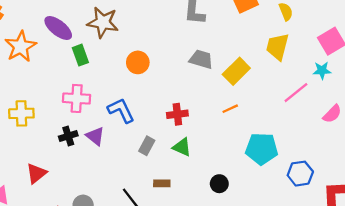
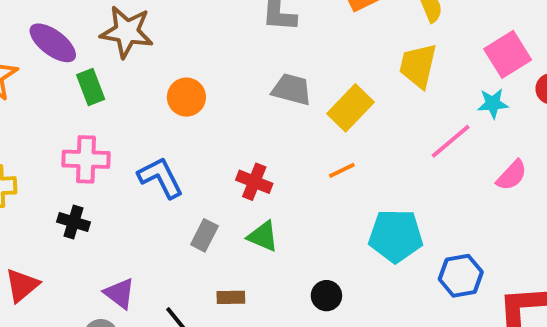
red cross: (177, 114) -> (254, 182), turned 30
black cross: (68, 136) -> (73, 222), turned 36
purple triangle: (95, 136) -> (120, 293), moved

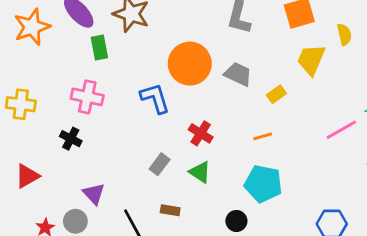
yellow trapezoid: (418, 66) -> (311, 60), moved
orange circle: (186, 97) -> (190, 64), moved, size x1.6
yellow rectangle: (351, 108) -> (276, 94), size x0.6
blue L-shape: (160, 178) -> (155, 98), moved
cyan pentagon: (396, 236) -> (263, 184), moved

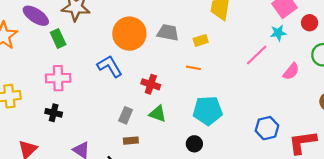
yellow rectangle: (276, 94) -> (201, 40), turned 32
orange line: (263, 136) -> (193, 68), moved, turned 40
brown rectangle: (170, 210) -> (131, 141), moved

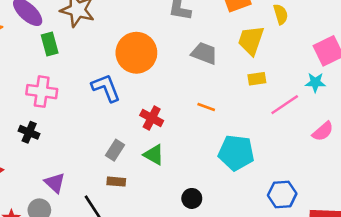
gray trapezoid: (168, 32) -> (204, 53), moved
yellow rectangle: (201, 40) -> (257, 79), moved
cyan pentagon: (208, 111) -> (236, 153), moved

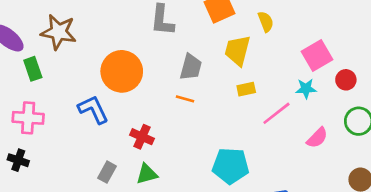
gray trapezoid: (204, 53) -> (191, 67), turned 88
orange line: (206, 107) -> (185, 99), moved
green triangle: (154, 155) -> (147, 174), turned -40

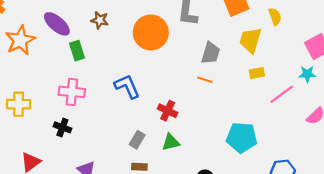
brown star: (59, 32) -> (100, 20), size x0.6
orange circle: (122, 71) -> (151, 32), moved

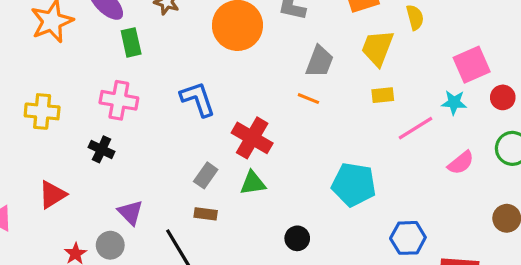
red cross: (168, 111) -> (252, 138), size x1.4

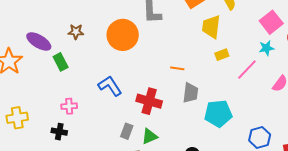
gray trapezoid: (320, 61) -> (190, 93), moved
pink cross: (119, 100) -> (69, 106), moved, size x0.7
green triangle: (253, 183) -> (150, 136), moved

